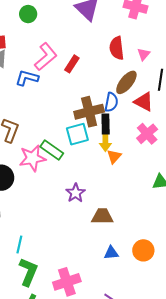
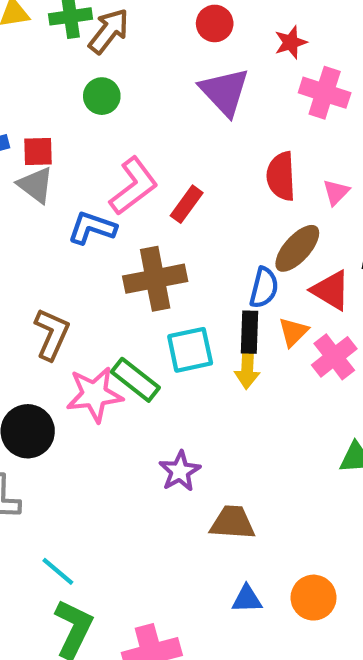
brown cross: (89, 112) -> (155, 279), moved
orange triangle: (114, 156) -> (293, 332), moved
cyan line: (19, 244) -> (58, 571), turned -66

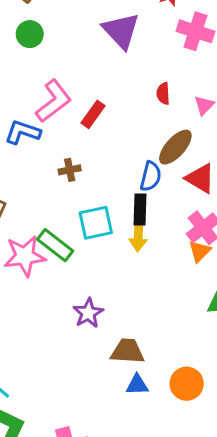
red semicircle: (281, 176) -> (163, 94), size x0.6
brown cross: (155, 279) -> (70, 170), size x0.5
orange triangle: (293, 332) -> (200, 251), moved
orange circle: (314, 598) -> (187, 384), moved
blue triangle: (247, 599) -> (137, 385), moved

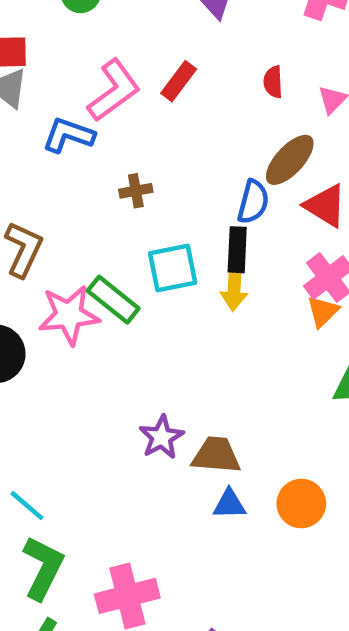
red rectangle: (93, 114) -> (179, 81), moved
purple star: (88, 313) -> (161, 437), moved

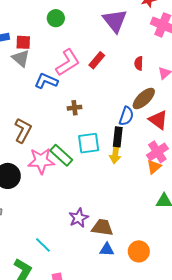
cyan line: (27, 506) -> (43, 245), moved

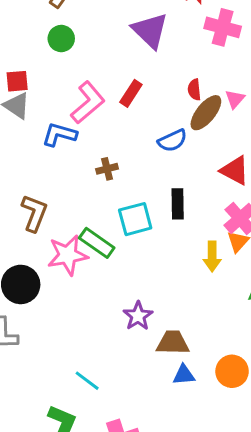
brown ellipse: (144, 99) -> (206, 113), moved
blue semicircle: (126, 116) -> (172, 141), moved, turned 54
yellow arrow: (115, 154) -> (212, 256), moved
purple star: (79, 218) -> (138, 316), moved

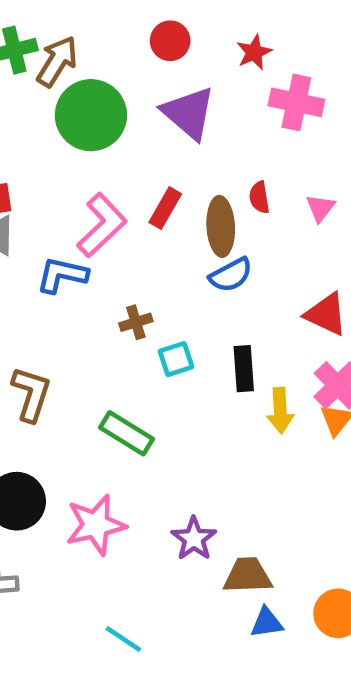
green circle: (61, 39) -> (91, 115), moved, size x1.8
brown ellipse: (206, 113) -> (221, 226), moved, turned -39
cyan square: (135, 219) -> (176, 359), moved, size x0.7
pink star: (68, 255) -> (96, 525), moved
yellow arrow: (212, 256) -> (280, 411), moved

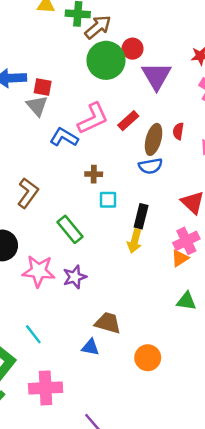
red circle: (170, 41) -> (133, 49), moved
yellow arrow: (280, 411) -> (135, 241), moved
purple star: (194, 539) -> (75, 277), moved
blue triangle: (267, 623) -> (90, 347), moved

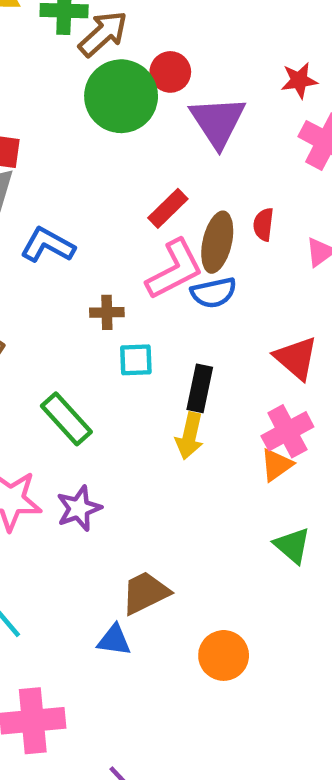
pink L-shape: (93, 119) -> (175, 269), moved
green triangle: (186, 301) -> (292, 545), turned 35
brown trapezoid: (108, 323) -> (145, 593), turned -40

